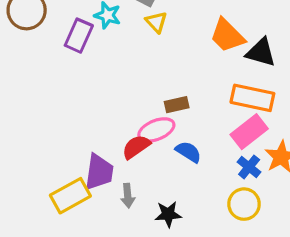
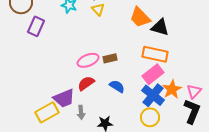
purple rectangle: (79, 36) -> (36, 26), moved
pink ellipse: (156, 130) -> (88, 60), moved
blue cross: (249, 167) -> (153, 95), size x1.6
purple trapezoid: (99, 172) -> (64, 98), turned 60

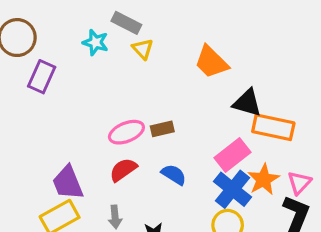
black triangle: (160, 27) -> (247, 103), moved
orange rectangle: (155, 54) -> (273, 127), moved
purple trapezoid: (64, 98) -> (68, 183), moved, turned 90

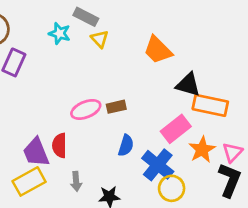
red semicircle: (123, 170) -> (60, 145), moved, turned -55
blue semicircle: (174, 175) -> (126, 145), turned 75
blue cross: (232, 189) -> (158, 165), moved

